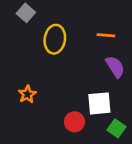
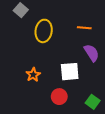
orange star: (27, 94) -> (33, 75), moved
white square: (99, 103) -> (70, 72), moved

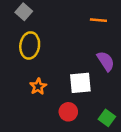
orange line: (84, 28) -> (98, 20), moved
yellow ellipse: (44, 31) -> (30, 45), moved

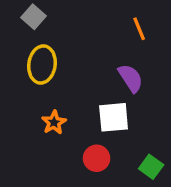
orange line: (98, 20) -> (139, 29), turned 63
purple semicircle: (106, 61) -> (131, 78), moved

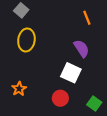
white square: (114, 117) -> (71, 73), turned 30
orange star: (54, 122) -> (19, 89), moved

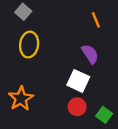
orange star: (19, 89) -> (21, 98), size x1.5
red circle: (60, 98) -> (77, 107), moved

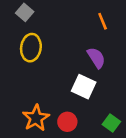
orange star: (21, 98) -> (36, 118), moved
red circle: (77, 107) -> (67, 122), moved

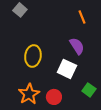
yellow ellipse: (31, 48) -> (33, 56), moved
green square: (111, 123) -> (89, 90), moved

